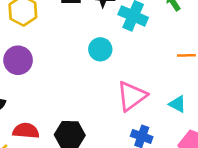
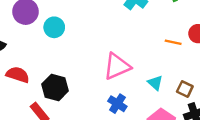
cyan circle: (100, 49) -> (54, 27), moved

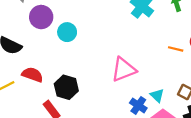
cyan triangle: (155, 83) -> (157, 95), moved
blue cross: (117, 104) -> (138, 105), moved

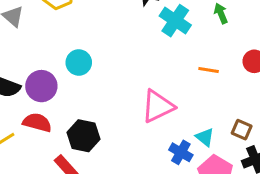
purple circle: (41, 17) -> (41, 86), moved
orange line: (176, 49) -> (209, 70), moved

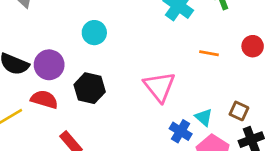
cyan circle: (79, 63) -> (94, 33), moved
pink triangle: (158, 106) -> (159, 87), turned -44
black hexagon: (83, 136) -> (90, 88), moved

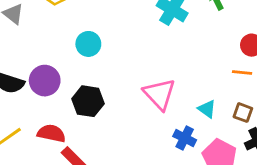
orange line: (209, 53) -> (242, 72), moved
red semicircle: (44, 99) -> (51, 133), moved
cyan triangle: (204, 117) -> (207, 109), moved

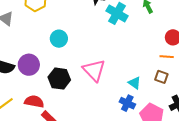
pink triangle: (159, 94) -> (94, 70), moved
cyan triangle: (207, 109) -> (135, 83), moved
brown square: (243, 113) -> (161, 77), moved

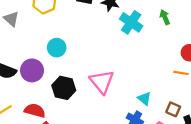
cyan circle: (59, 39) -> (57, 48), moved
brown square: (161, 77) -> (173, 109), moved

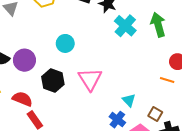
green arrow: (165, 17) -> (158, 25), size x1.6
cyan circle: (57, 48) -> (65, 43), moved

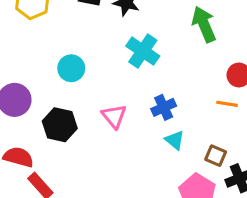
cyan cross: (125, 26) -> (143, 51), moved
pink triangle: (90, 79) -> (114, 116), size x0.7
blue cross: (117, 120) -> (164, 107), moved, turned 35

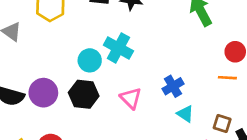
cyan cross: (143, 51) -> (118, 48), moved
black hexagon: (60, 125) -> (84, 94), moved

